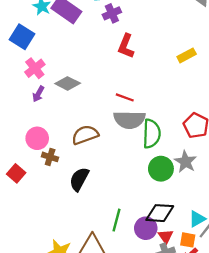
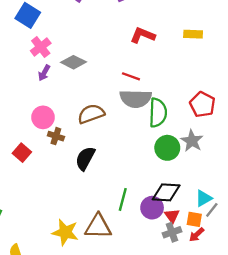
red L-shape: (126, 46) -> (143, 35), moved, turned 90
yellow rectangle: (187, 55) -> (193, 34), turned 30

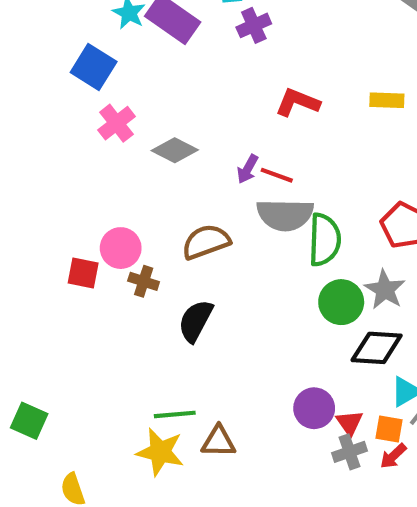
purple arrow: (44, 73) -> (248, 169), moved
red square: (22, 153) -> (83, 273), moved, turned -30
black diamond: (166, 192) -> (377, 348), moved
green line: (123, 199) -> (175, 414), moved, turned 70
brown triangle: (98, 226) -> (218, 442), size x0.7

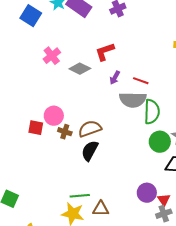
blue square: (94, 67) -> (31, 16), moved
red L-shape: (298, 102) -> (105, 52), moved, turned -40
red line: (277, 175) -> (141, 81), moved
brown semicircle: (206, 242) -> (90, 129), moved

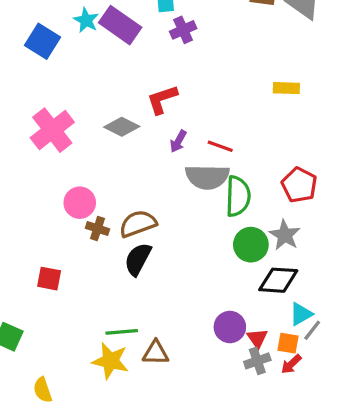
pink cross: (52, 56) -> (52, 130), moved, size x1.5
red square: (36, 128) -> (49, 279), moved

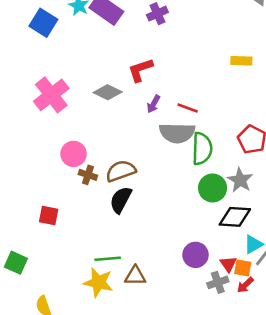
red triangle: (257, 338) -> (228, 264), moved

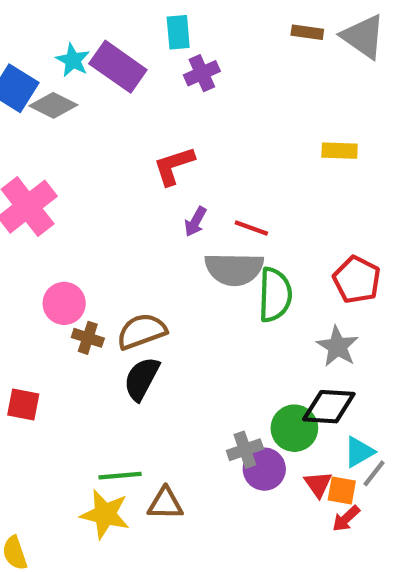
gray diamond: (108, 92) -> (53, 105), moved
green circle: (213, 188) -> (294, 428), moved
gray cross: (218, 282) -> (245, 450), moved

